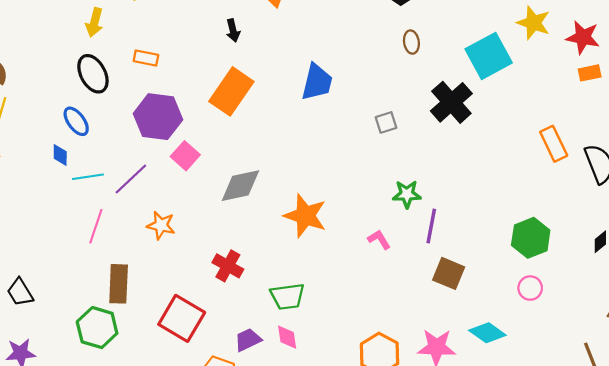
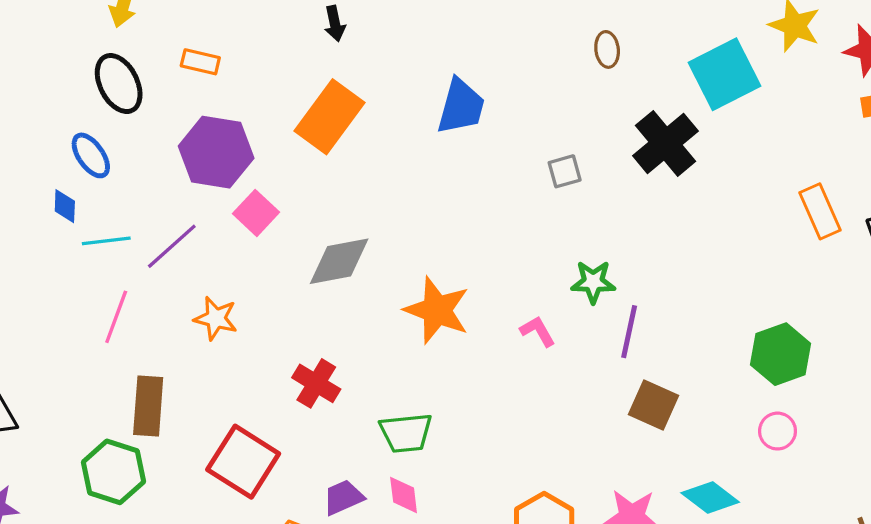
pink L-shape: (379, 240) -> (538, 331), moved

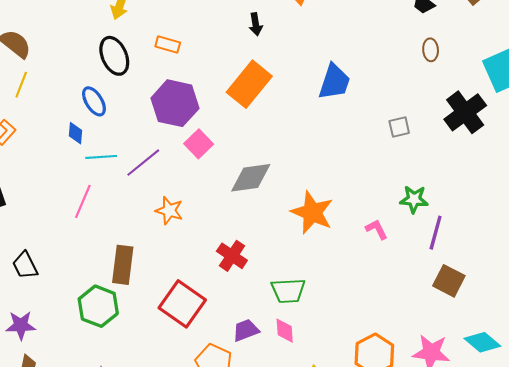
pink line: (116, 317) -> (83, 201), moved

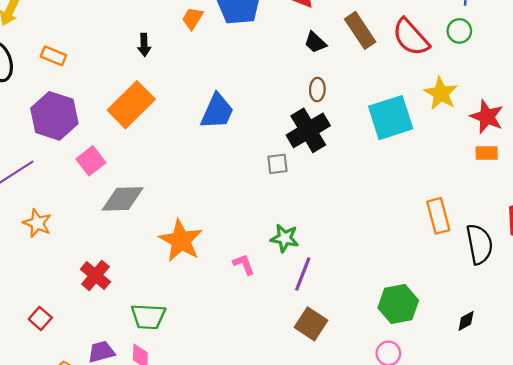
black cross: (465, 112) -> (308, 130), moved
pink square: (199, 144) -> (91, 161), moved
red square: (182, 304) -> (40, 318), size x0.5

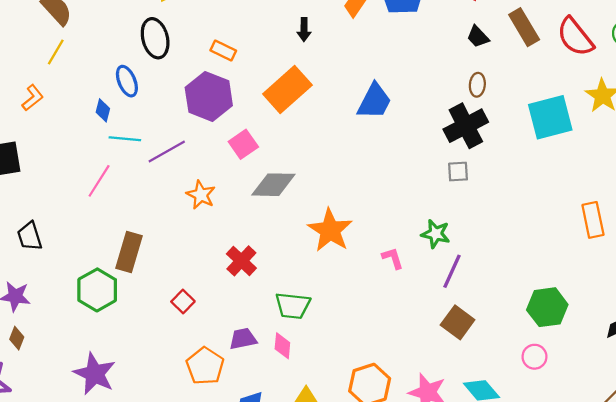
orange rectangle: (53, 56) -> (223, 50), moved
gray square: (277, 164) -> (458, 172), moved
orange star: (37, 223) -> (201, 195), moved

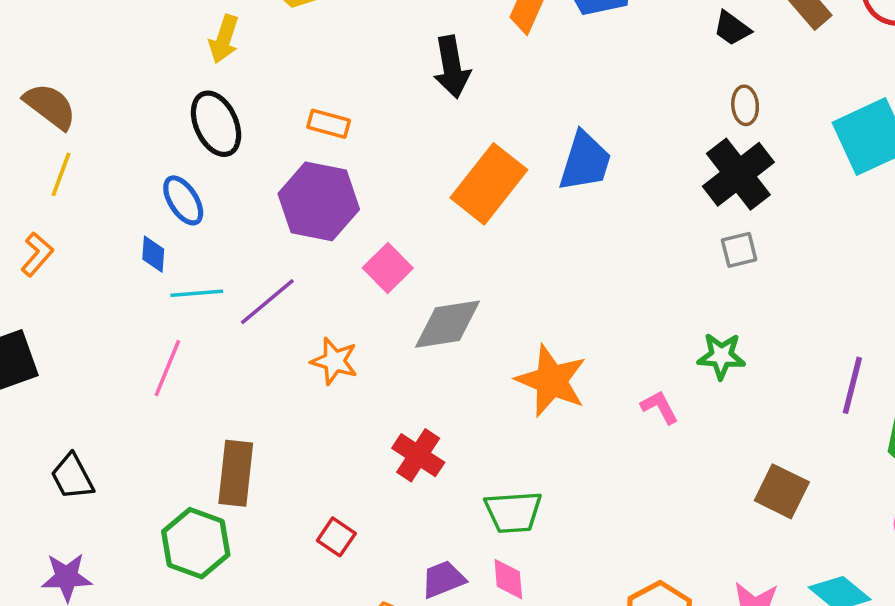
black arrow: (304, 30) -> (452, 67), size x1.6
orange rectangle: (287, 90) -> (489, 184), moved
purple line: (452, 271) -> (852, 385), moved

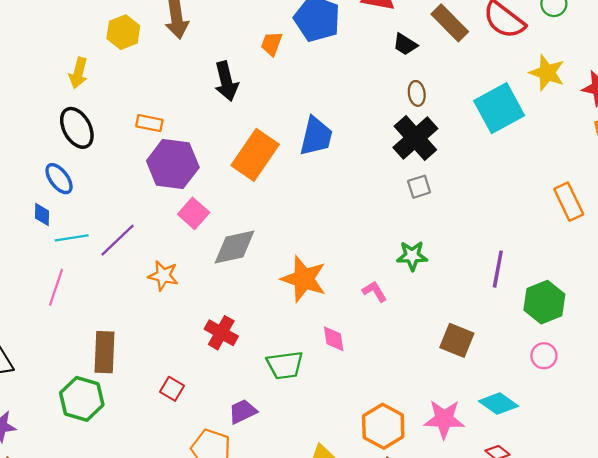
purple hexagon: (319, 201) -> (173, 164), moved
pink diamond: (508, 579) -> (334, 339), moved

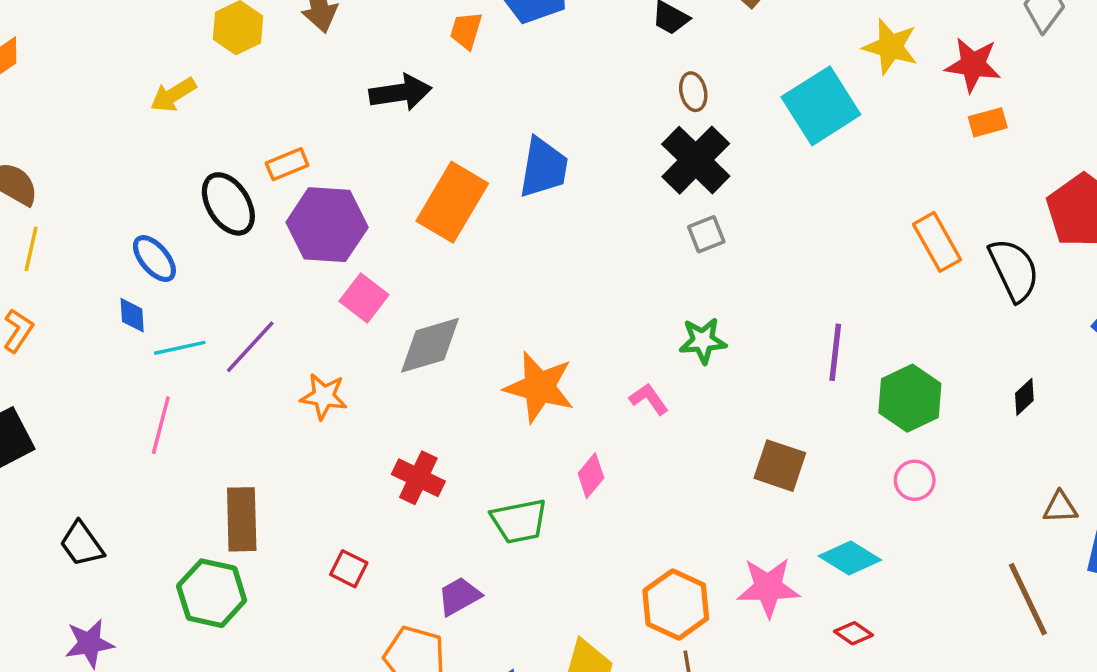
yellow arrow: (78, 73) -> (173, 95), turned 48
black arrow: (226, 81) -> (400, 92), turned -81
orange rectangle: (149, 123) -> (287, 164), turned -30
black ellipse: (77, 128) -> (228, 204), moved
pink diamond: (334, 339) -> (591, 476), turned 52

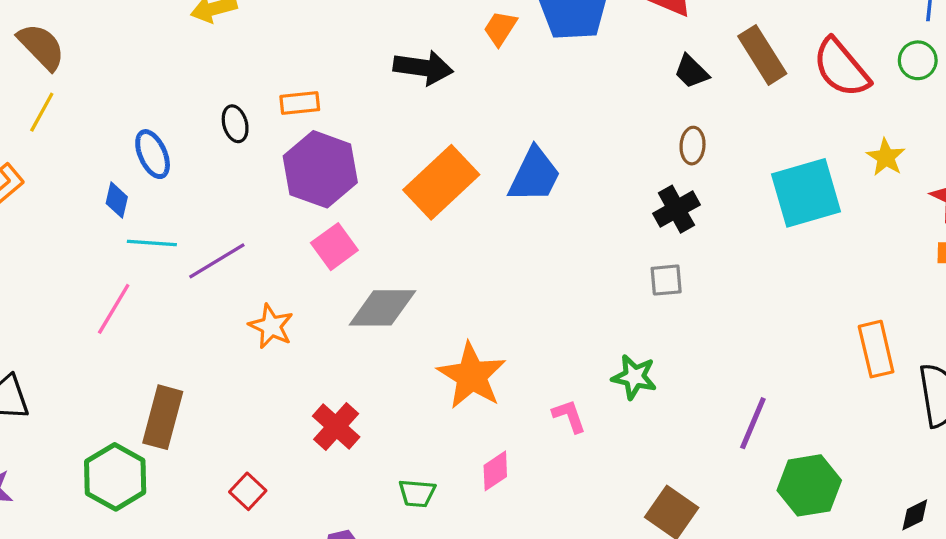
yellow star: (891, 47) -> (886, 157), size x0.7
black cross: (696, 160) -> (676, 209), size x0.7
black ellipse: (228, 204) -> (235, 124), size x0.6
green trapezoid: (519, 521) -> (417, 493), size x0.7

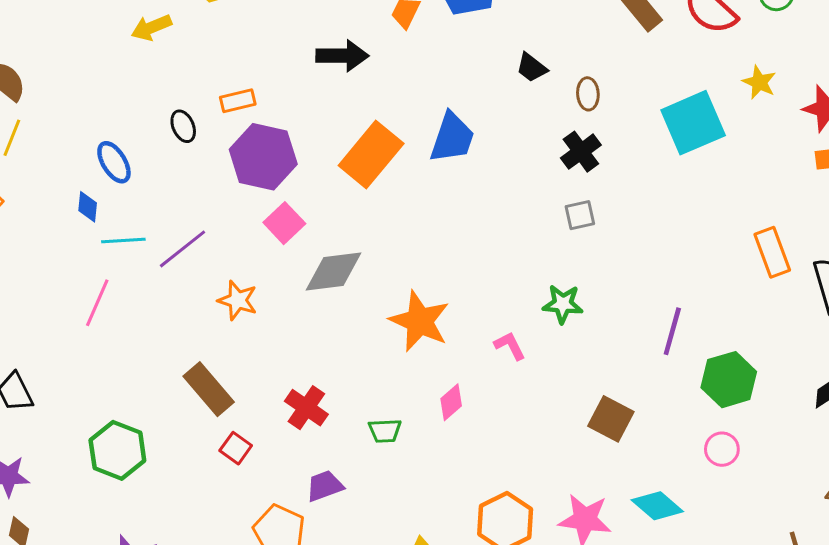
black trapezoid: (691, 72) -> (532, 68), moved
brown rectangle: (163, 417) -> (209, 389), moved, turned -48
red cross: (336, 426) -> (306, 408), moved

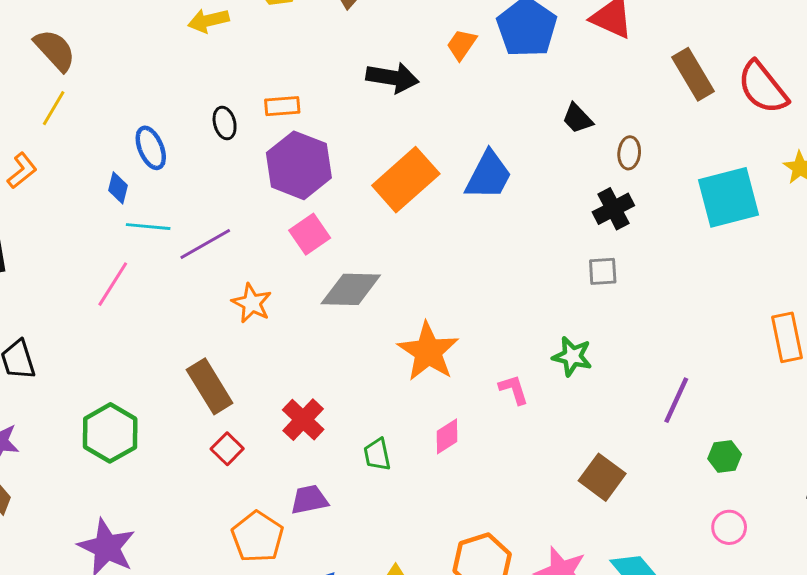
green hexagon: (729, 380) -> (725, 457), size x0.6
green trapezoid: (385, 431) -> (377, 454), turned 72
pink circle: (722, 449) -> (729, 527), moved

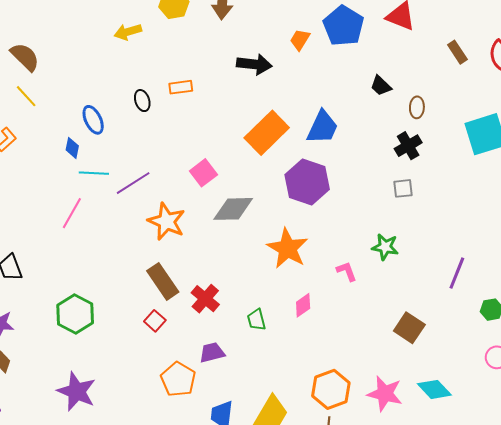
brown rectangle: (693, 74) -> (457, 52), size x0.7
yellow line: (54, 108) -> (26, 96), turned -70
purple hexagon: (299, 165) -> (307, 182), moved
orange star: (252, 303) -> (167, 221), size x1.4
brown rectangle: (210, 386) -> (163, 281), moved

